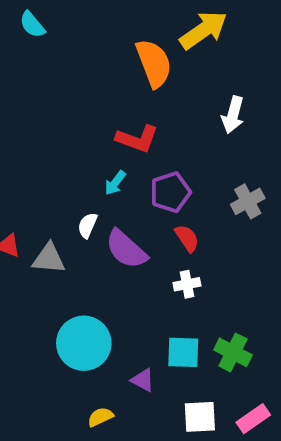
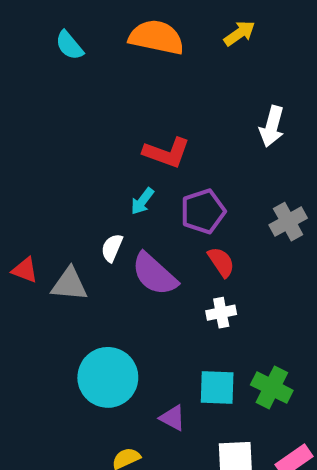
cyan semicircle: (32, 25) -> (69, 45), moved
yellow arrow: (204, 30) -> (239, 33), size x0.6
orange semicircle: (154, 63) -> (156, 37), moved, turned -57

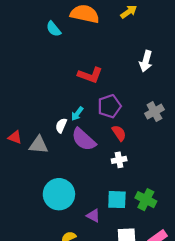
cyan semicircle: (69, 45) -> (54, 29), moved
cyan arrow: (142, 201) -> (77, 114), moved

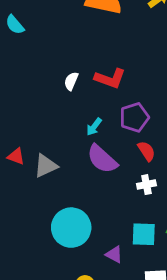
cyan semicircle: (54, 29) -> (15, 25), moved
white semicircle: (61, 126) -> (71, 81), moved
gray triangle: (39, 145) -> (46, 166), turned -30

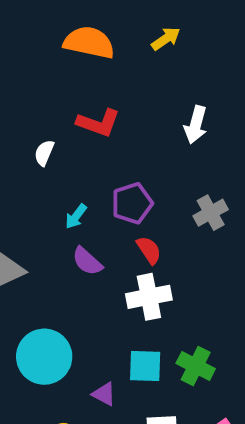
red L-shape: (110, 78) -> (98, 123), moved
purple semicircle: (102, 159) -> (87, 261), size x0.7
white cross: (146, 185) -> (149, 297), size x1.6

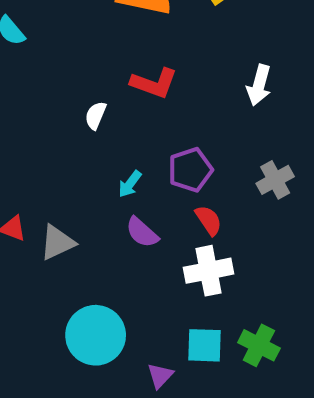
purple triangle: (104, 394) -> (160, 376), turned 45

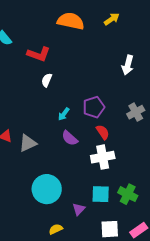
red L-shape: (154, 83) -> (39, 54), moved

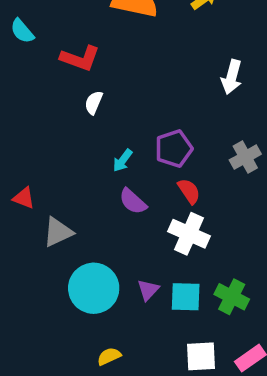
gray triangle: (28, 143) -> (58, 232), moved
white cross: (103, 157) -> (189, 234), turned 35
purple triangle: (79, 209) -> (148, 290), moved

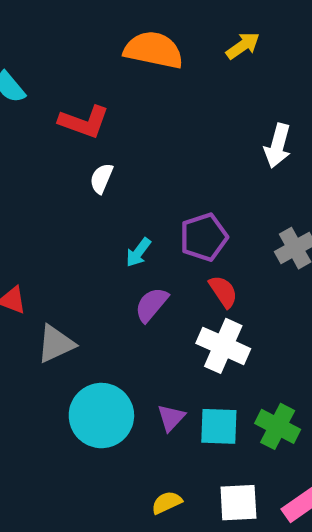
purple semicircle: (133, 201) -> (151, 305), turned 88
yellow semicircle: (109, 356) -> (167, 503), moved

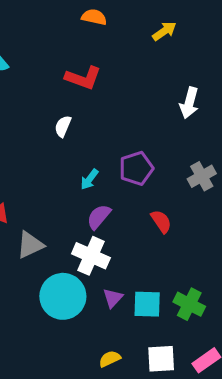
orange semicircle: (154, 50) -> (94, 17), moved, size x0.6
red L-shape: (84, 122) -> (83, 78), moved
red semicircle: (223, 292) -> (161, 221), moved
white cross: (223, 346) -> (91, 256), moved

